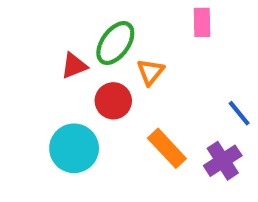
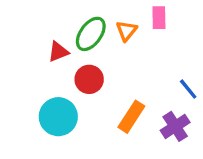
orange triangle: (150, 72) -> (126, 31), moved
orange rectangle: (167, 148) -> (131, 117), turned 76

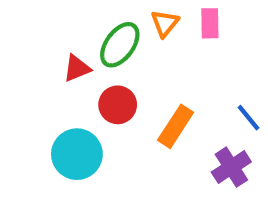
orange triangle: (126, 31) -> (165, 23), moved
orange rectangle: (131, 117) -> (176, 126), moved

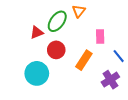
pink rectangle: (210, 23) -> (100, 37), moved

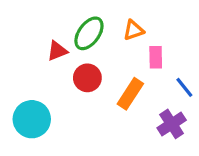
orange triangle: (79, 11) -> (133, 30), moved, turned 32
cyan circle: (37, 73) -> (32, 119), moved

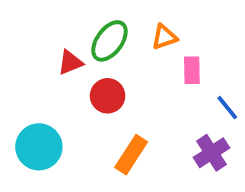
orange rectangle: (130, 94) -> (131, 155), moved

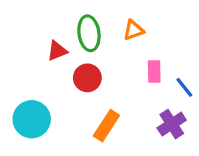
green ellipse: (110, 41) -> (89, 33), turned -44
pink rectangle: (192, 70) -> (154, 71), moved

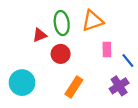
orange triangle: (134, 30) -> (93, 21), size x1.5

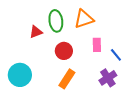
red circle: (61, 54) -> (64, 51), moved

